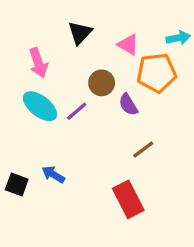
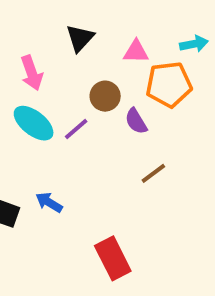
pink triangle: (128, 45) -> (136, 52), turned -30
red rectangle: (128, 199) -> (113, 258), moved

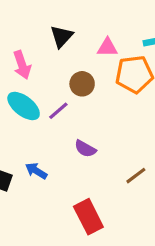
purple semicircle: (136, 121) -> (85, 149), moved, turned -30
brown line: (153, 173) -> (136, 176), moved

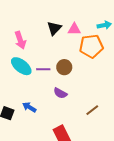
black triangle: (62, 36) -> (54, 28), moved
brown circle: (82, 84) -> (64, 67), moved
purple line: (58, 111) -> (43, 69), turned 40

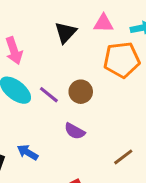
pink triangle: (74, 29) -> (103, 23), moved
purple line: (43, 69) -> (49, 95), turned 40

